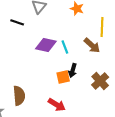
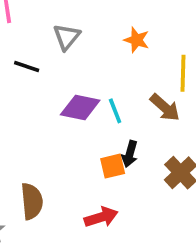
red arrow: (57, 105) -> (101, 217), turned -48

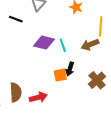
brown arrow: (165, 108) -> (90, 45), turned 114
red arrow: (101, 217) -> (38, 97), moved

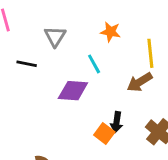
cyan line: (63, 45) -> (94, 64), moved
orange square: (60, 75) -> (104, 133), turned -32

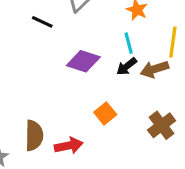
cyan line: (94, 64) -> (129, 43), moved
black arrow: (117, 122) -> (127, 66), moved, turned 30

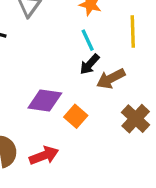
purple diamond: (83, 61) -> (45, 101), moved
brown arrow: (155, 69) -> (111, 79), moved

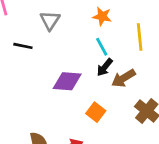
purple diamond: (45, 101) -> (67, 81), moved

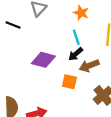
orange square: (96, 112) -> (69, 82), moved, turned -35

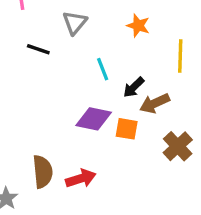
cyan line: (76, 37) -> (103, 69), moved
purple diamond: (43, 60) -> (94, 119), moved

